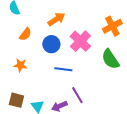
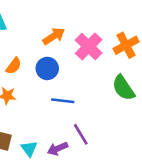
orange semicircle: (25, 34) -> (14, 66), moved
pink cross: (80, 41) -> (89, 46), moved

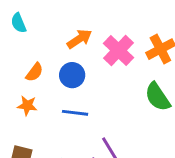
blue line: (63, 101) -> (75, 113), moved

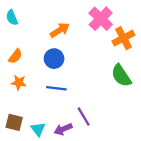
pink cross: (118, 51) -> (101, 19), moved
orange semicircle: (34, 72) -> (15, 56), moved

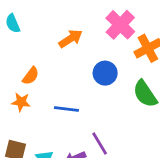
orange semicircle: (15, 56) -> (31, 76), moved
blue circle: (54, 59) -> (105, 73), moved

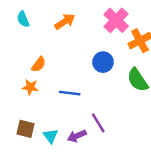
orange arrow: (71, 39) -> (65, 22), moved

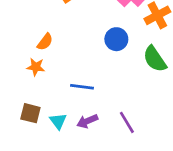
blue line: (70, 93) -> (82, 87), moved
purple line: (98, 123) -> (127, 122), moved

